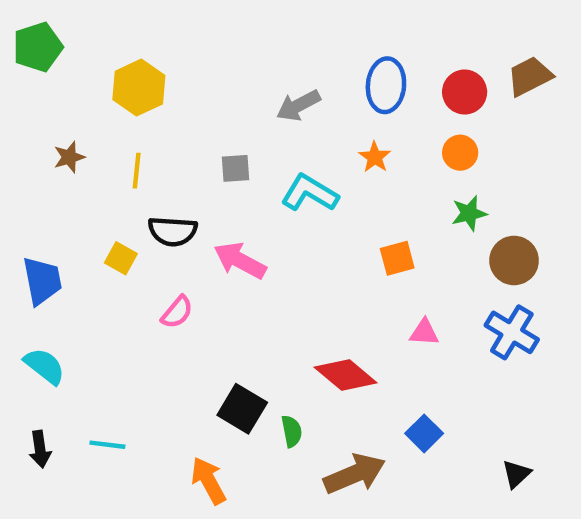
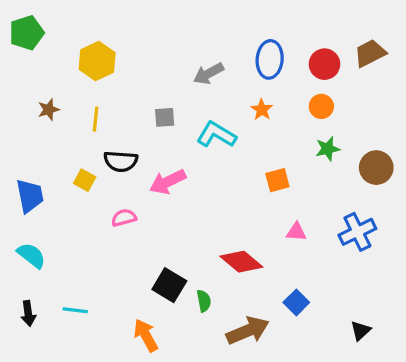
pink arrow: (240, 260) -> (168, 182), turned -54
brown circle: (514, 260) -> (376, 168), moved
pink semicircle: (177, 312) -> (124, 218), turned -145
blue cross: (512, 332) -> (357, 232), turned 33

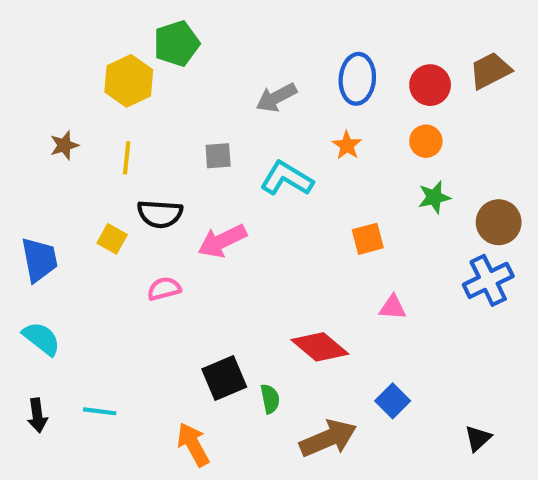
green pentagon: (27, 33) -> (177, 44), moved
blue cross: (357, 232) -> (488, 280), moved
black square: (169, 285) -> (224, 378), turned 36

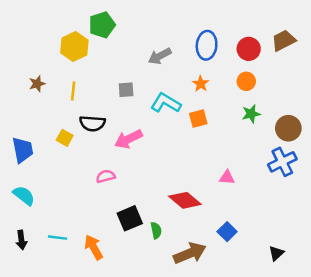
orange square: (368, 239) -> (198, 119), moved
pink semicircle: (164, 289) -> (106, 176), moved
orange arrow: (193, 445) -> (94, 247), moved

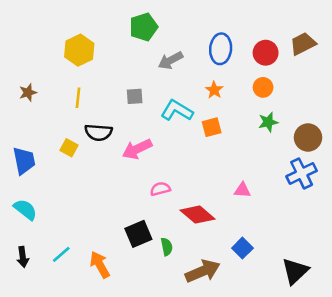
green pentagon: (102, 25) -> (144, 27), moved
brown star: (37, 84) -> (28, 93), moved
pink semicircle: (106, 176) -> (160, 189), moved
cyan line: (58, 238) -> (61, 254), turned -48
black triangle: (276, 253) -> (295, 271), size x1.6

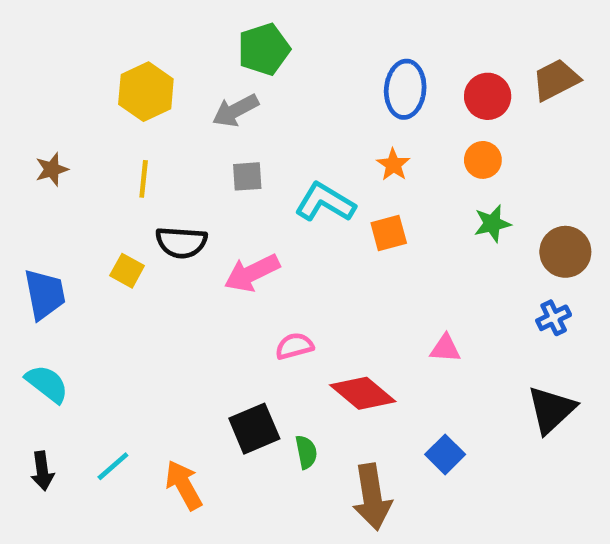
gray arrow: (170, 60) -> (235, 110), moved
blue cross: (302, 173) -> (554, 318), size x0.6
brown arrow: (203, 271) -> (372, 497), turned 104
black triangle: (295, 271) -> (551, 410), moved

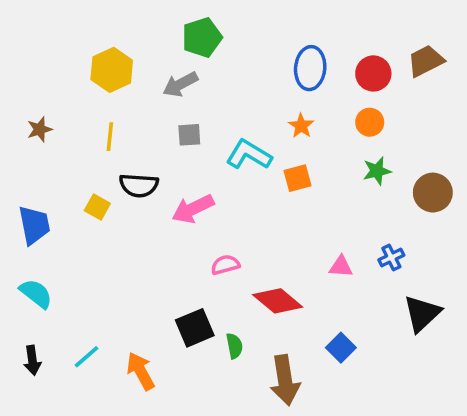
blue cross: (554, 318) -> (391, 258), moved

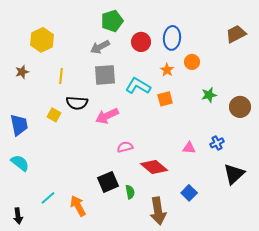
yellow hexagon: (112, 70) -> (42, 40), moved
red circle: (373, 73) -> (141, 42), moved
orange circle: (370, 122) -> (192, 62), moved
gray square: (189, 135) -> (105, 75), size x1.6
black arrow: (32, 360) -> (18, 216), moved

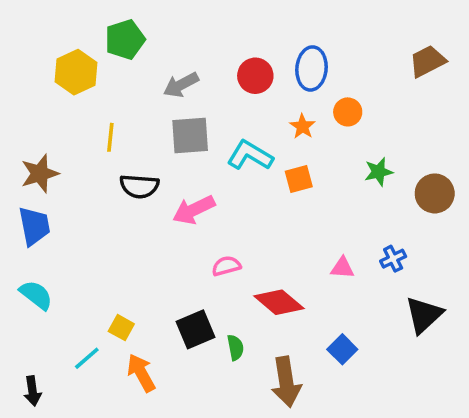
green pentagon: (112, 21) -> (125, 39), moved
brown star: (22, 72) -> (40, 174), moved, size x1.5
yellow square: (54, 115) -> (121, 328), moved

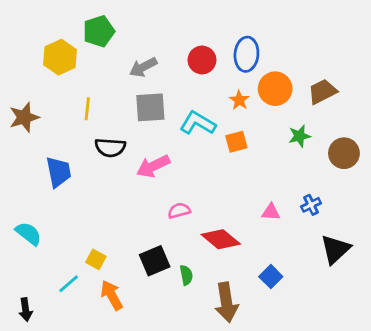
brown trapezoid: (427, 61) -> (322, 92), moved
orange circle: (348, 112) -> (275, 89), size x1.5
brown star: (40, 174) -> (24, 117), moved
blue trapezoid: (34, 226) -> (59, 172), moved

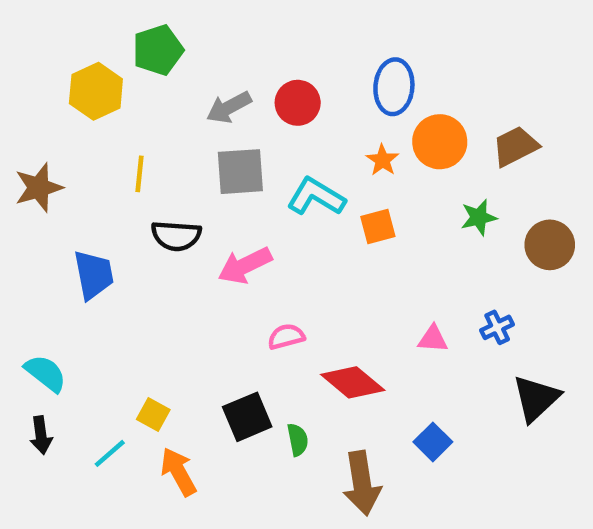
red circle: (202, 60) -> (298, 103), moved
black arrow: (26, 310) -> (41, 435), moved

